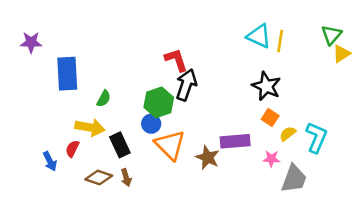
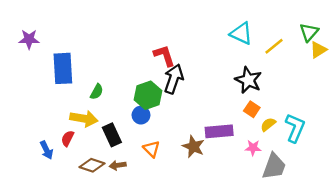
yellow line: (280, 41) -> (274, 46), moved, turned 42
orange triangle: (170, 145) -> (152, 149), moved, size x0.6
brown arrow: (126, 178) -> (118, 165), turned 98

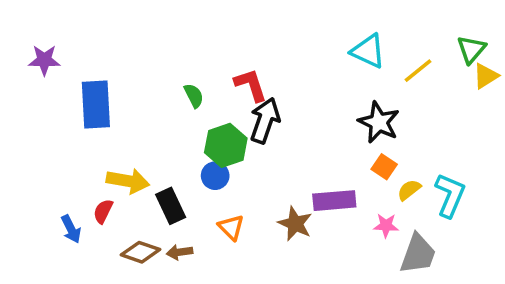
green semicircle: (97, 92) -> (194, 96), moved, turned -56

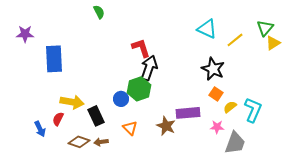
green semicircle: (194, 96) -> (99, 12), moved
green hexagon: (226, 145) -> (139, 89), moved

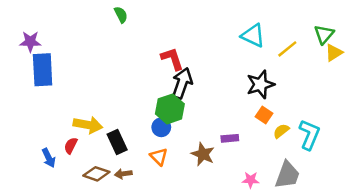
blue rectangle: (54, 59) -> (43, 70), moved
black star: (213, 69) -> (260, 84), turned 30
blue circle: (121, 99) -> (161, 127), moved
purple rectangle: (188, 113) -> (230, 138), size x0.6
pink star: (217, 127) -> (251, 180), moved

